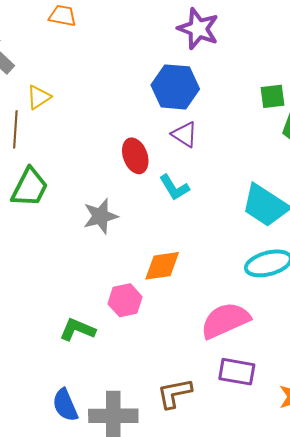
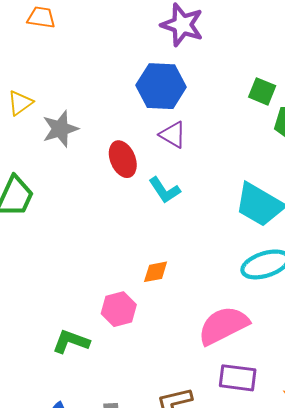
green square: (273, 96) -> (262, 91), turned 32
gray star: (100, 216) -> (60, 129), moved
orange diamond: (162, 266) -> (156, 272), size x0.7

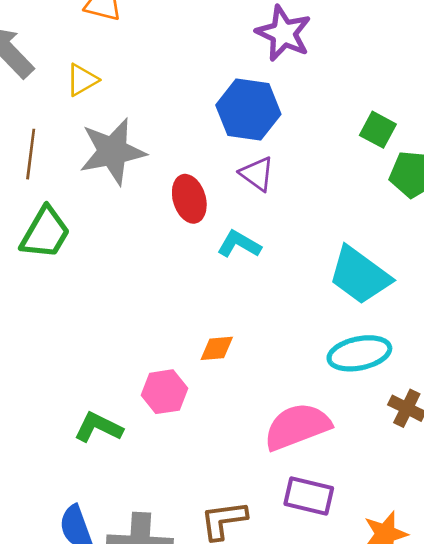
yellow triangle: (20, 103) -> (82, 80), moved
gray star: (60, 129) -> (113, 151), size x1.4
cyan L-shape: (165, 190) -> (239, 244), turned 148

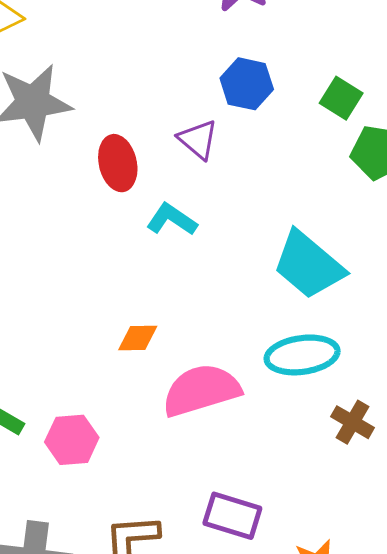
blue hexagon: (248, 110) -> (247, 84), moved, size x0.7
pink hexagon: (164, 392) -> (72, 440), moved
pink semicircle: (297, 427) -> (201, 390), moved

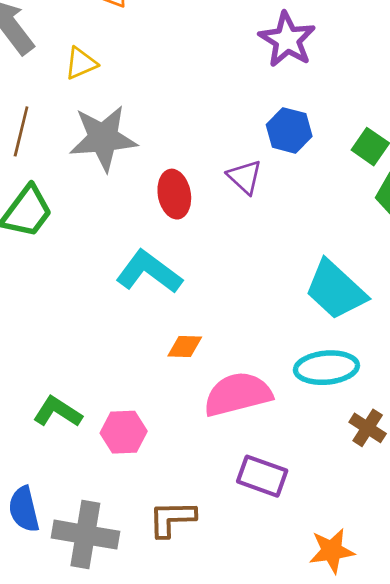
cyan L-shape: (172, 219) -> (149, 272), moved, size x1.5
purple rectangle: (232, 516) -> (262, 476), moved

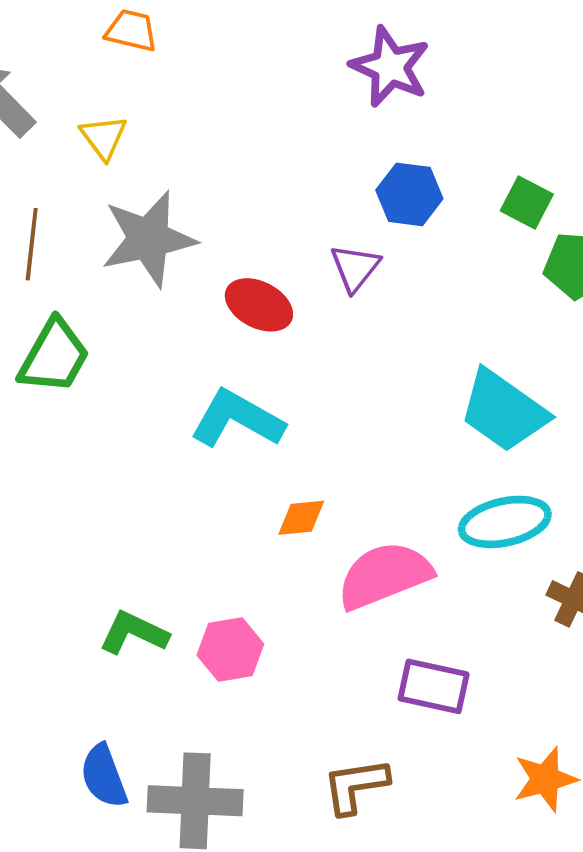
yellow triangle: (81, 63) -> (104, 137), turned -36
purple triangle: (245, 177) -> (355, 268), turned 33
red ellipse: (174, 194) -> (259, 305), turned -45
brown L-shape: (172, 519) -> (356, 786), moved

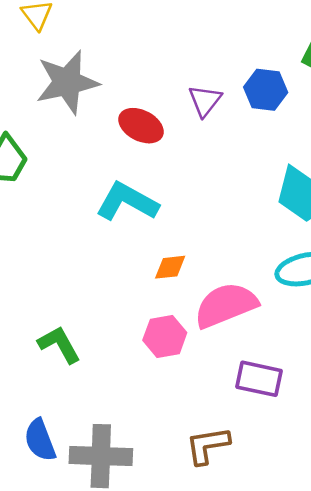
blue hexagon: (409, 194) -> (266, 90), moved
green L-shape: (134, 633) -> (59, 345), turned 36
pink hexagon: (230, 650) -> (165, 336), moved

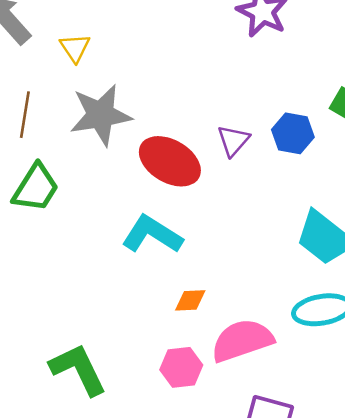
red ellipse: (141, 126) -> (170, 161), size x1.4
green L-shape: (59, 345) -> (78, 369), size x1.4

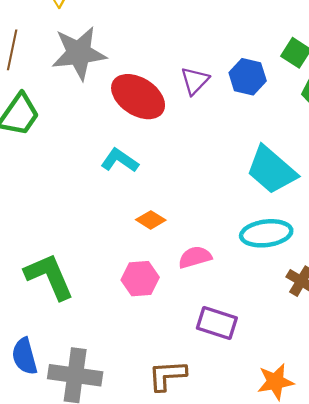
cyan L-shape: (152, 234) -> (120, 160), size x0.7
orange diamond: (190, 300) -> (151, 220), turned 32
pink semicircle: (242, 340) -> (195, 257), size x0.6

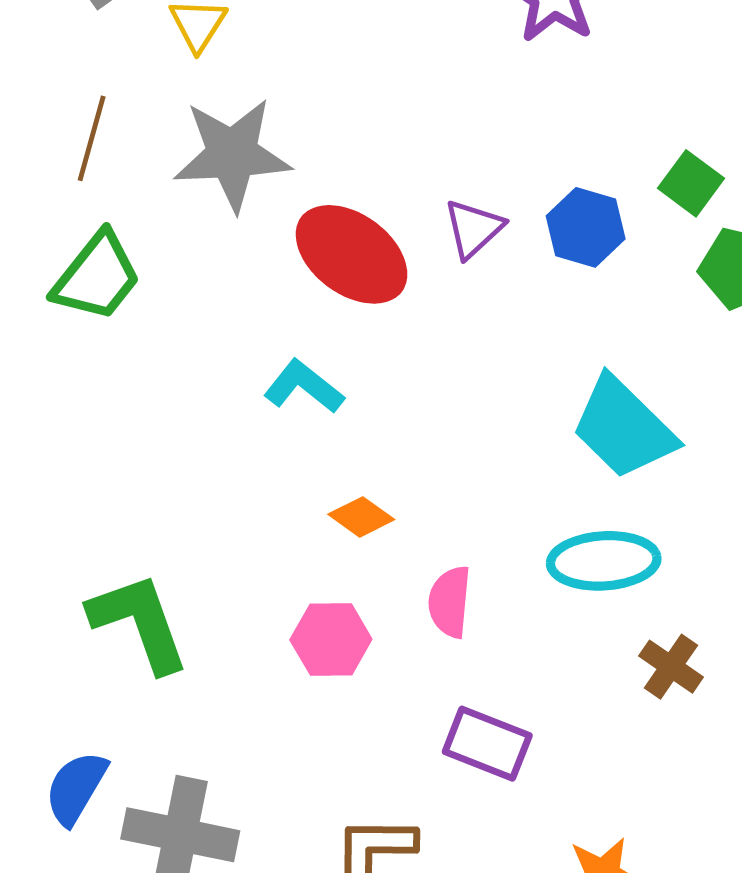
pink semicircle: (195, 257) -> (450, 602), turned -72
blue semicircle: (25, 356) -> (76, 788), turned 42

